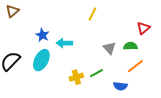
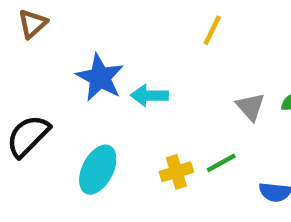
blue star: (42, 35) -> (100, 78), size x1.5
cyan ellipse: (41, 60) -> (98, 170), moved

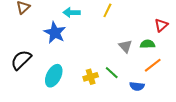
cyan arrow: (149, 95) -> (72, 13), moved
green line: (221, 163) -> (112, 73), turned 72

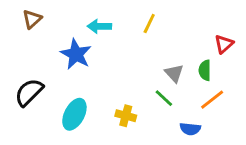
green semicircle: (147, 44) -> (205, 70), turned -88
green line: (112, 73) -> (164, 98), moved
yellow cross: (91, 77) -> (126, 116), turned 32

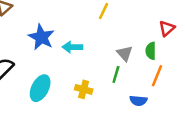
cyan arrow: (99, 26) -> (72, 47), moved
green line: (164, 98) -> (116, 74), turned 63
orange line: (212, 100) -> (157, 76), turned -30

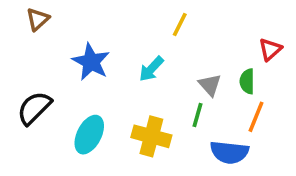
cyan arrow: (72, 47) -> (151, 69), moved, turned -48
yellow cross: (84, 89) -> (151, 136), size x1.5
blue semicircle: (138, 101) -> (229, 152), size x1.5

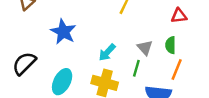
red triangle: (270, 49) -> (179, 16), moved, turned 35
cyan arrow: (151, 69) -> (107, 52), moved

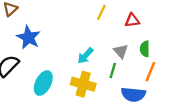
red triangle: (179, 16) -> (132, 20), moved
blue star: (63, 32) -> (28, 37), moved

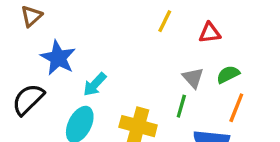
green semicircle: (145, 49) -> (228, 74), turned 63
cyan arrow: (85, 56) -> (95, 84), moved

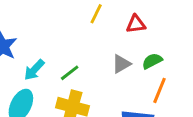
gray triangle: (193, 78) -> (121, 64), turned 42
green line: (181, 106) -> (70, 73), moved, turned 36

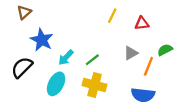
green semicircle: (152, 61) -> (165, 50), moved
orange line: (160, 90) -> (148, 66), moved

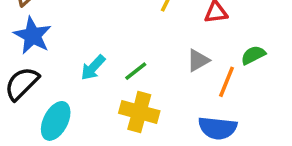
blue star: (42, 40) -> (33, 35), moved
cyan ellipse: (56, 84) -> (56, 121), moved

